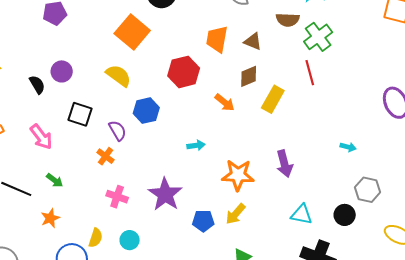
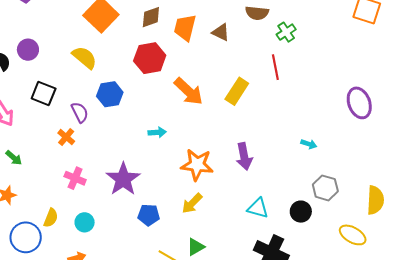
green cross: (318, 37) -> (286, 32), size x0.7
brown diamond: (249, 76) -> (151, 17), moved
orange arrow: (225, 102) -> (189, 91), size x1.5
blue pentagon: (203, 221) -> (149, 215), moved

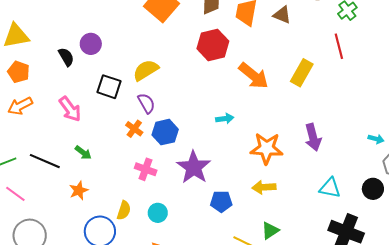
yellow semicircle: (84, 57) -> (146, 70), moved, turned -68
blue hexagon: (110, 94) -> (165, 132), moved
cyan arrow: (309, 144) -> (376, 139), moved
yellow arrow: (192, 203) -> (264, 187), turned 45

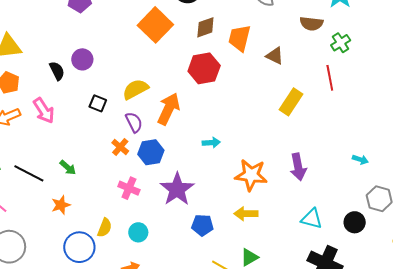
brown triangle: (282, 15) -> (275, 56), moved
orange arrow: (254, 76) -> (169, 109), moved, turned -108
black square: (109, 87) -> (98, 103), size x0.7
pink arrow: (70, 109) -> (44, 111), moved
cyan arrow: (376, 139) -> (360, 160), moved

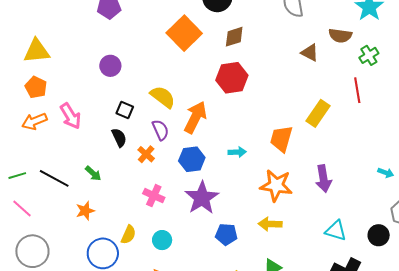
orange trapezoid: (240, 38) -> (281, 139), moved
brown triangle: (275, 56) -> (310, 53), moved
black semicircle: (57, 71) -> (119, 138), moved
yellow semicircle: (135, 89) -> (163, 97), turned 64
blue hexagon: (151, 152) -> (192, 159), moved

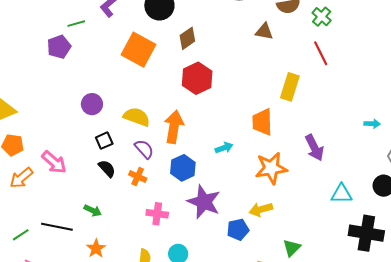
purple circle: (110, 66) -> (92, 104), moved
black square: (125, 110) -> (104, 141), turned -30
yellow arrow: (270, 224) -> (261, 209), moved

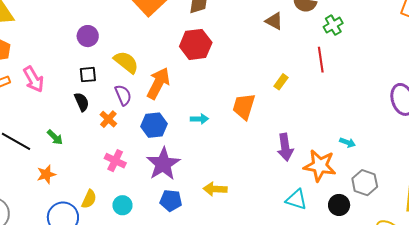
yellow rectangle: (290, 87) -> (281, 82), size x0.6
orange star: (271, 168) -> (320, 166), moved
blue pentagon: (238, 230) -> (171, 200), moved

